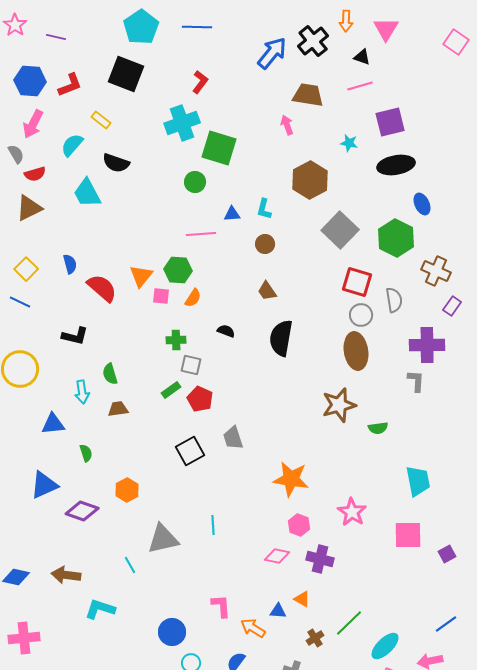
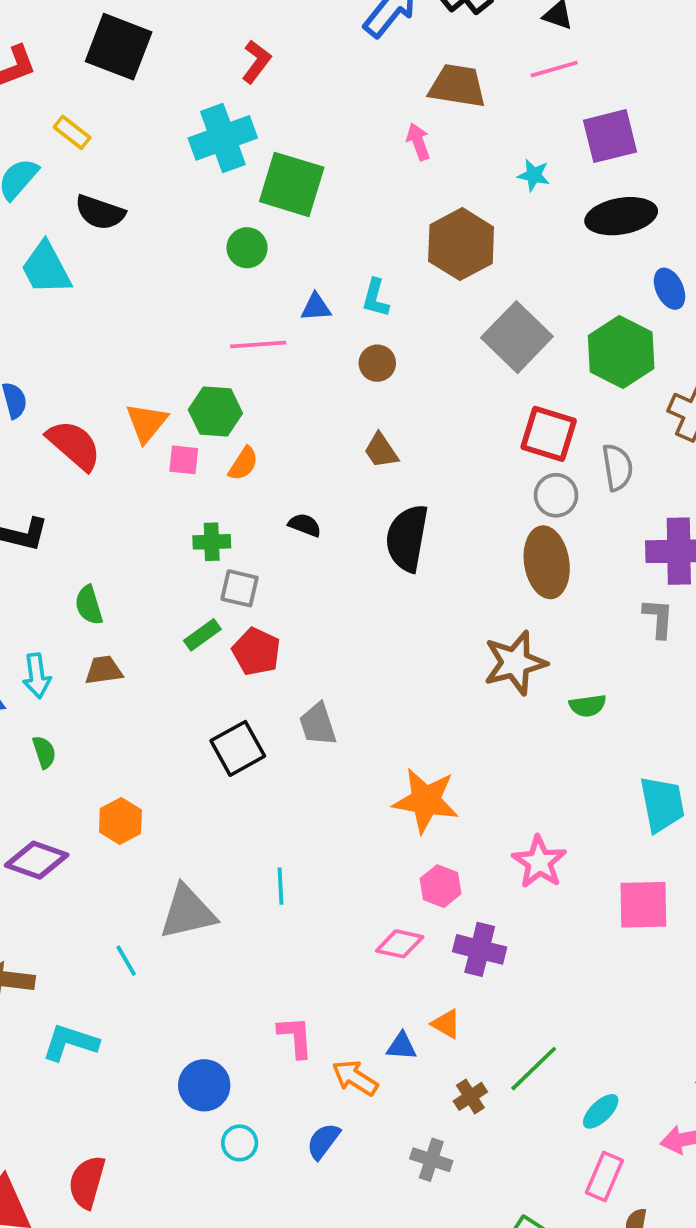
cyan arrow: (82, 392) -> (37, 676), moved
cyan ellipse: (385, 646) -> (601, 1111), size x0.7

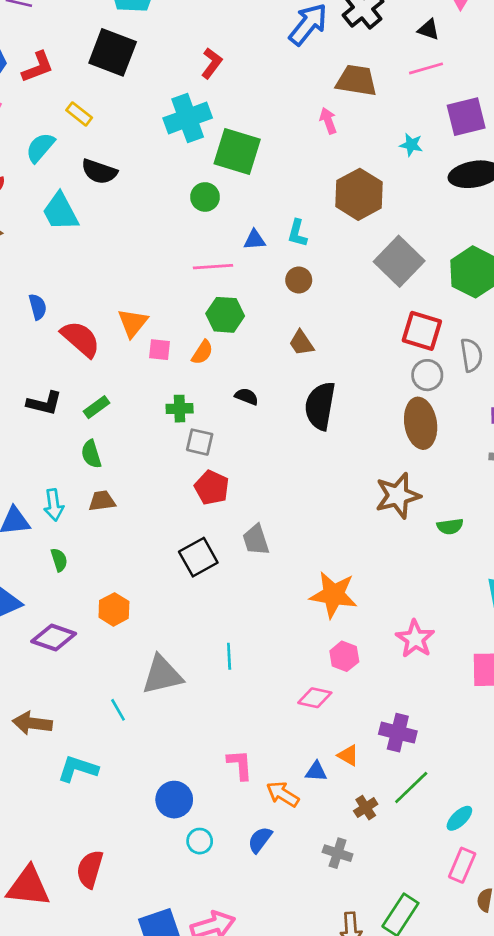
green hexagon: (215, 412) -> (225, 315), moved
green rectangle: (202, 635) -> (97, 407), moved
purple cross: (480, 949) -> (398, 733), moved

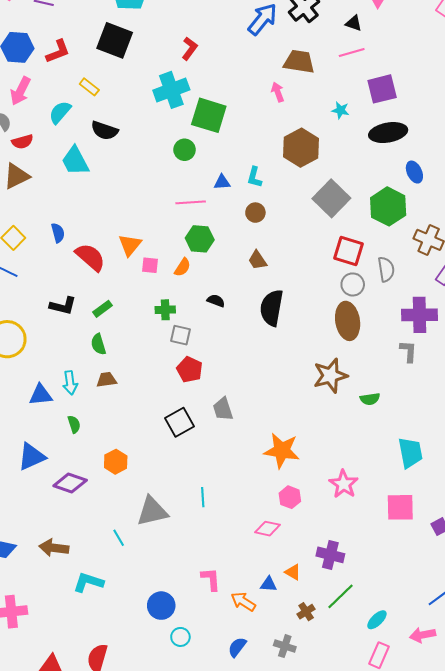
blue semicircle: (260, 840) -> (237, 647), moved

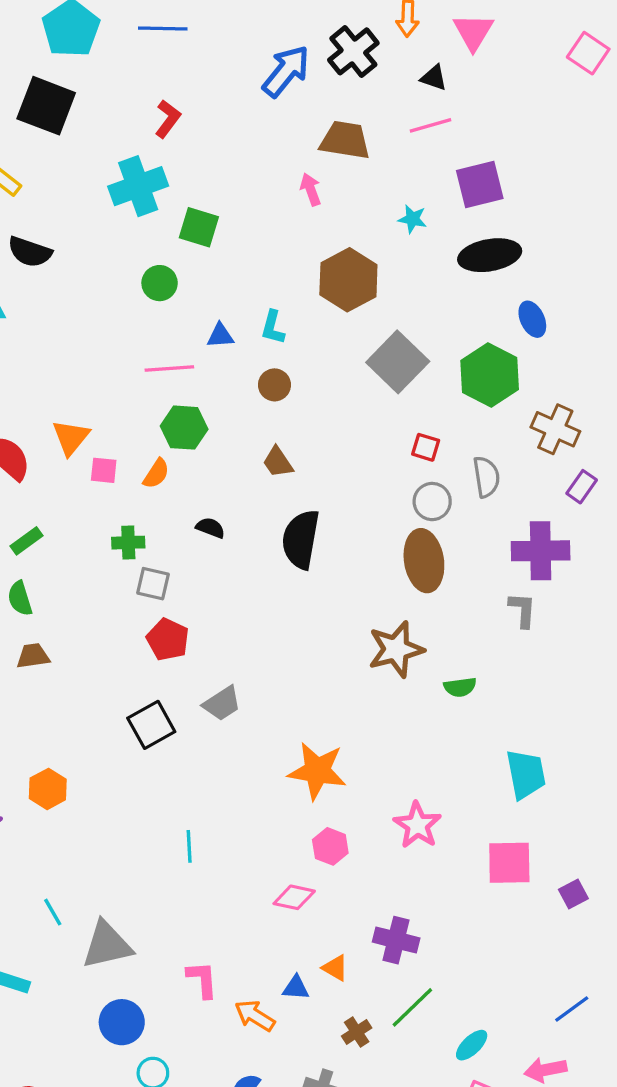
green square: (209, 115) -> (199, 227), size x0.7
red square: (349, 251) -> (426, 447), size x0.6
gray trapezoid: (223, 409) -> (222, 704), turned -105
gray triangle: (152, 511) -> (107, 945), moved

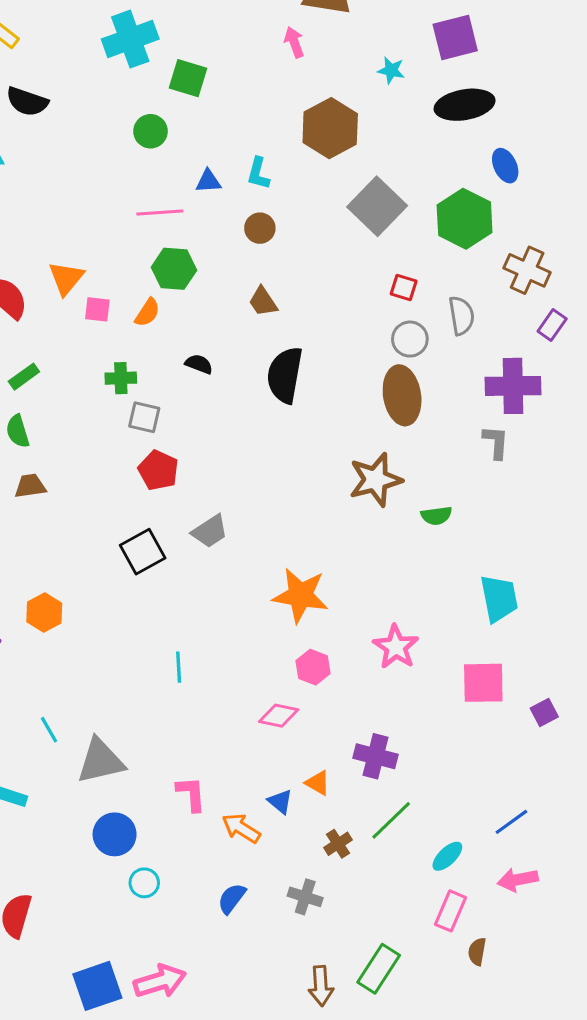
blue triangle: (296, 988) -> (280, 802), turned 36
blue line: (572, 1009) -> (511, 822), moved

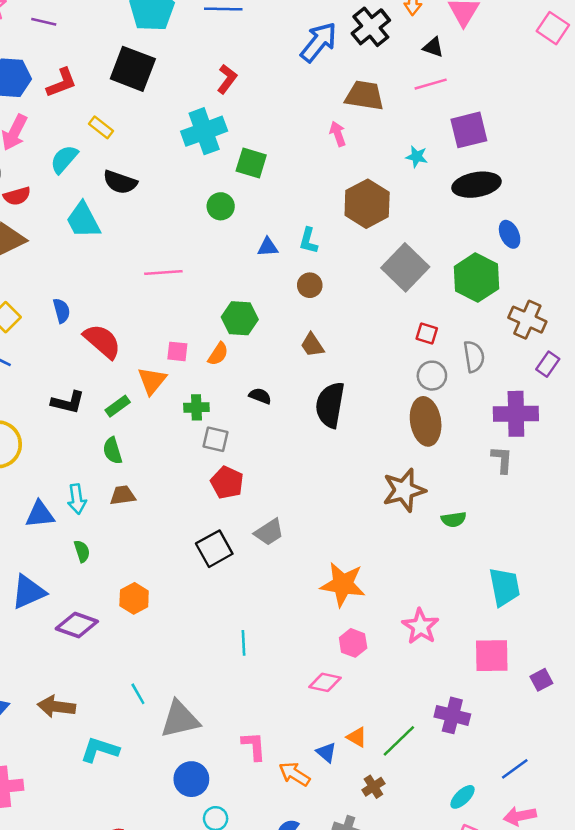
pink line: (160, 213) -> (163, 272), moved
orange triangle: (66, 278) -> (152, 381), moved
purple cross: (376, 756) -> (452, 715), moved
green line: (391, 820) -> (399, 741), moved

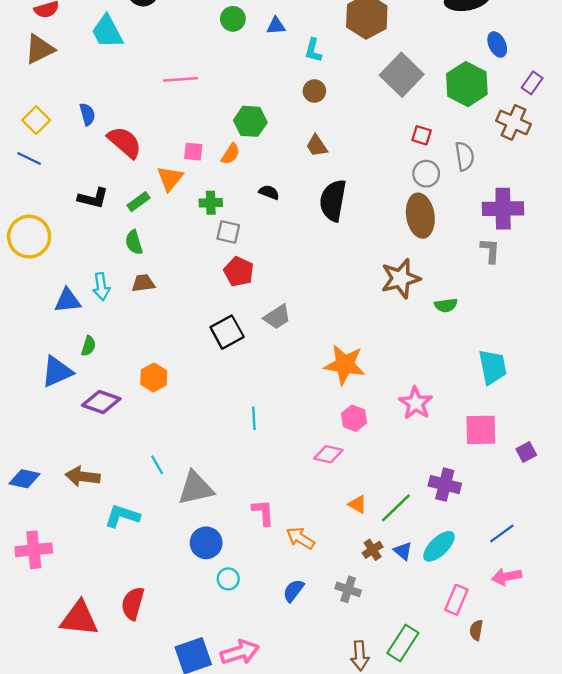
blue triangle: (268, 247) -> (276, 26), moved
purple rectangle: (548, 364) -> (532, 83), moved
green semicircle: (82, 551) -> (88, 346), moved, turned 36
blue triangle: (326, 752) -> (403, 551), moved
cyan ellipse: (462, 797) -> (439, 546), moved, size x1.4

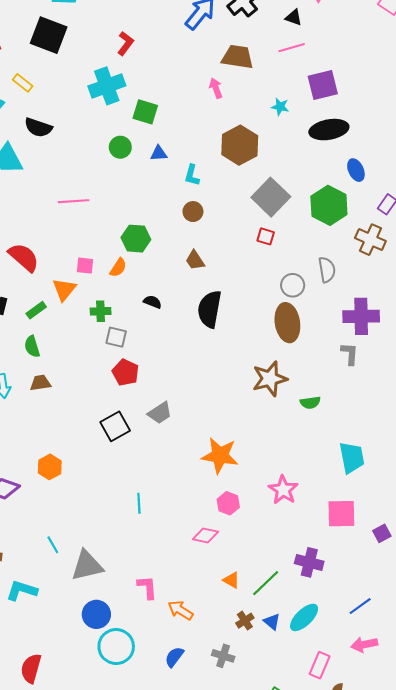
red square: (422, 135) -> (266, 236), moved
cyan circle: (228, 579) -> (116, 647), size x1.8

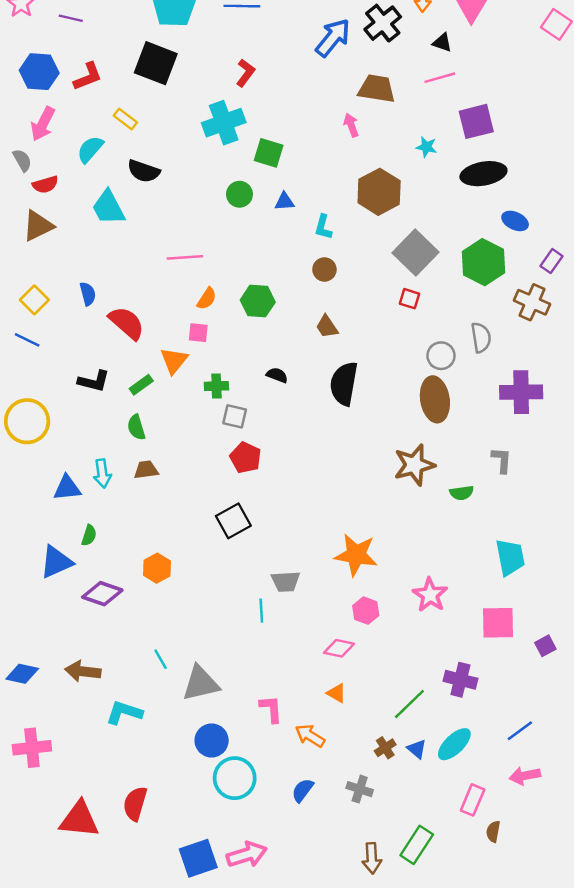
blue ellipse: (356, 170) -> (515, 221), turned -40
orange semicircle: (118, 268) -> (207, 299), moved
gray L-shape: (350, 354) -> (502, 460), moved
gray trapezoid: (160, 413) -> (286, 581), moved, turned 30
orange triangle: (231, 580) -> (337, 693), moved

